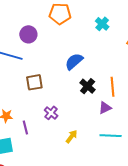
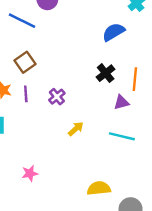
blue semicircle: (74, 61) -> (114, 32), moved
brown square: (34, 82) -> (25, 62), moved, turned -36
purple line: (25, 127) -> (26, 94), moved

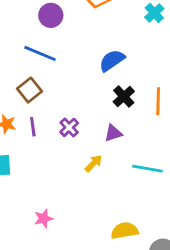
blue line: (22, 21) -> (40, 53), moved
blue semicircle: (114, 32) -> (112, 60), moved
purple triangle: (121, 102) -> (113, 133), moved

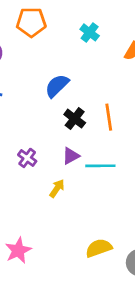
cyan line: (147, 169) -> (100, 166), moved
pink star: (43, 218) -> (18, 250), size x1.4

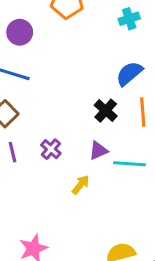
cyan cross: (90, 32) -> (129, 19), turned 30
blue semicircle: (57, 86) -> (129, 73), moved

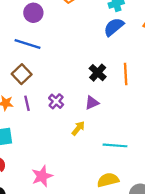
blue semicircle: (129, 73) -> (114, 27), moved
cyan line: (129, 164) -> (115, 145), moved

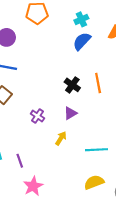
purple line: (27, 103) -> (20, 161), moved

